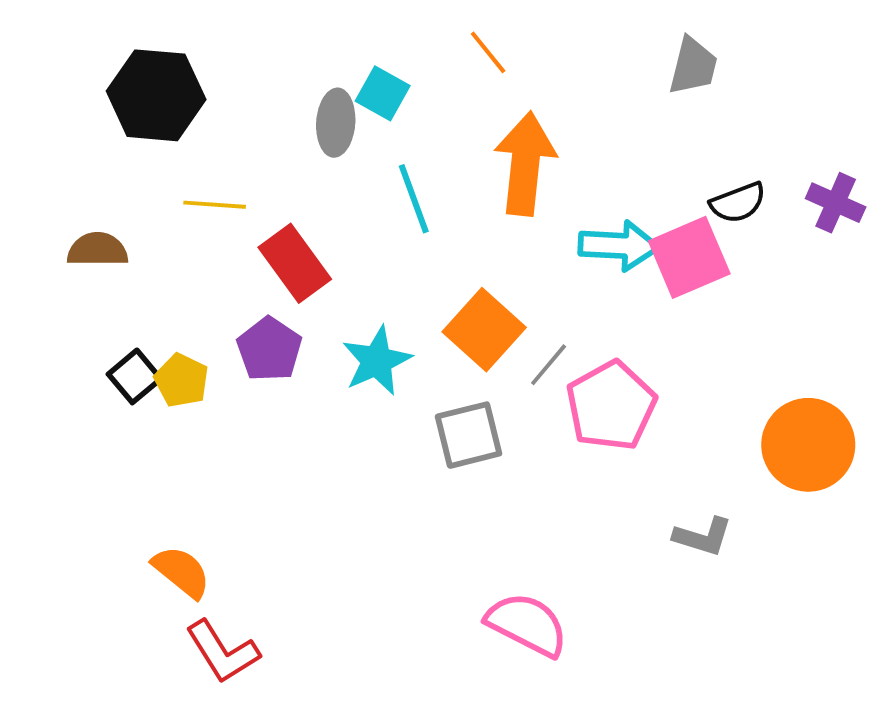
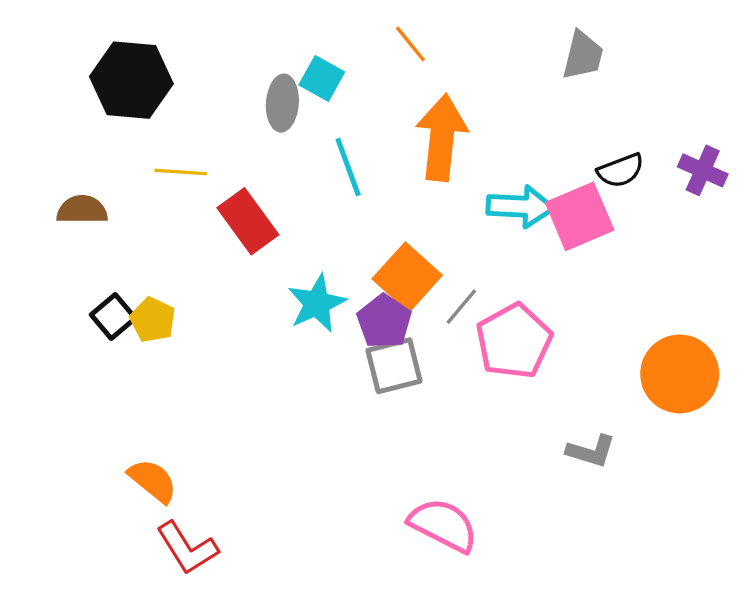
purple pentagon: (269, 349) -> (384, 321), moved

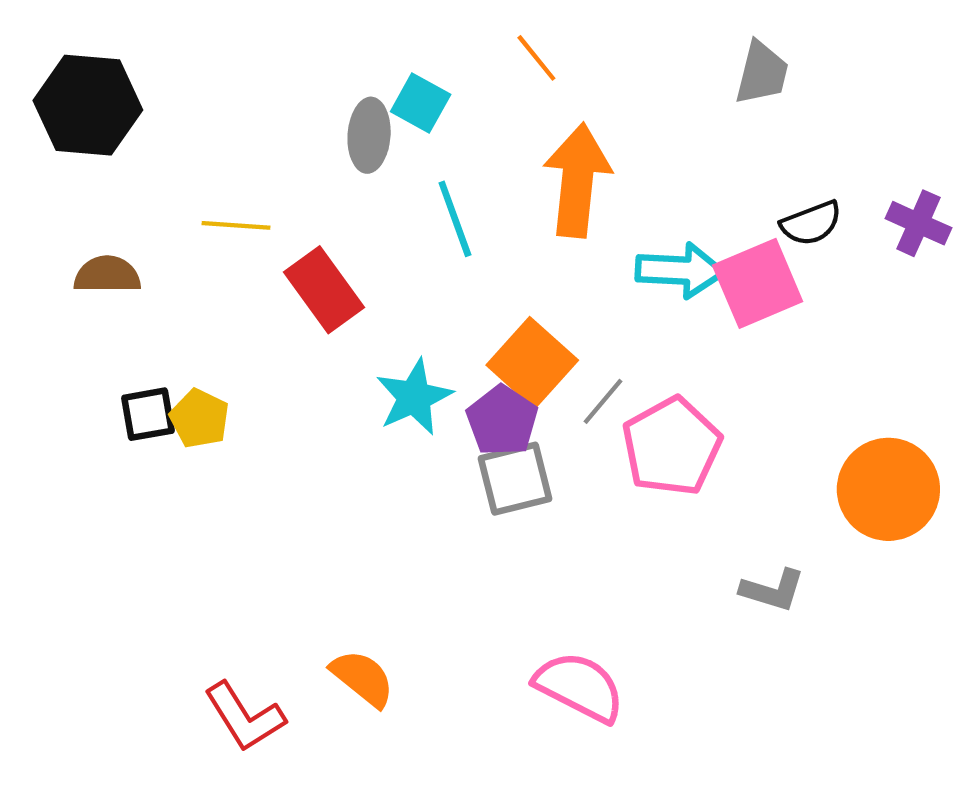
black hexagon: (131, 80) -> (88, 105), moved
black square: (113, 316) -> (148, 414), turned 30
orange semicircle: (153, 481) -> (363, 678), moved

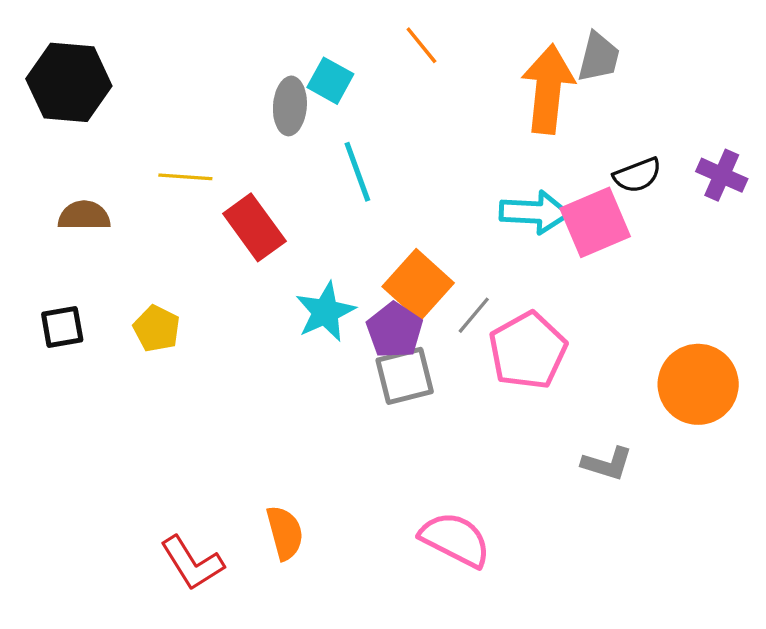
orange arrow: (577, 180) -> (548, 89), moved
black square: (148, 414) -> (62, 327), moved
orange semicircle: (363, 678) -> (285, 533), turned 36

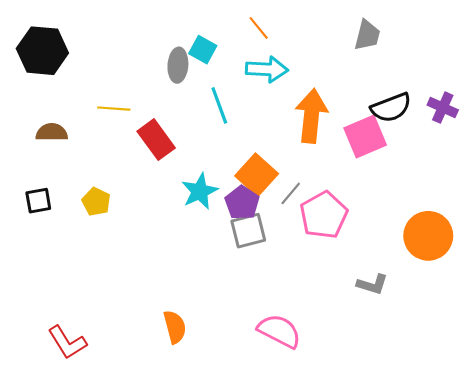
orange arrow: (548, 89) -> (311, 116), moved
black semicircle: (637, 175) -> (391, 108), size x1.4
cyan arrow: (534, 212) -> (267, 69), moved
red L-shape: (192, 563) -> (67, 342), moved

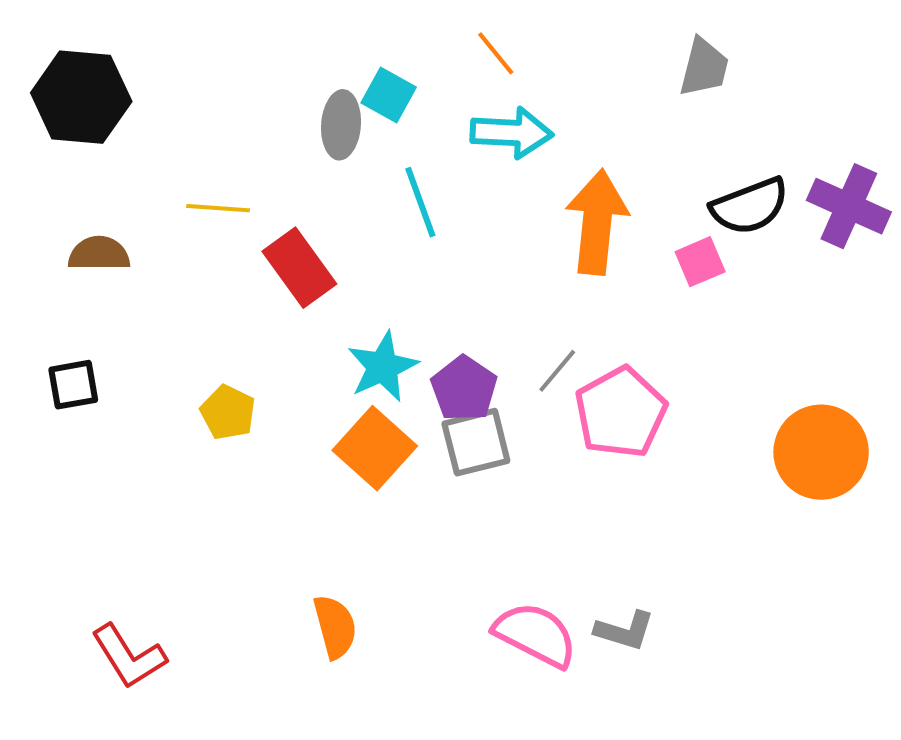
purple cross: (443, 108) -> (849, 206), size x1.4
pink square: (365, 137) -> (700, 262), size x0.6
orange square: (257, 175) -> (375, 448), moved
yellow pentagon: (96, 202) -> (228, 412), moved
gray L-shape: (372, 284) -> (625, 631), moved

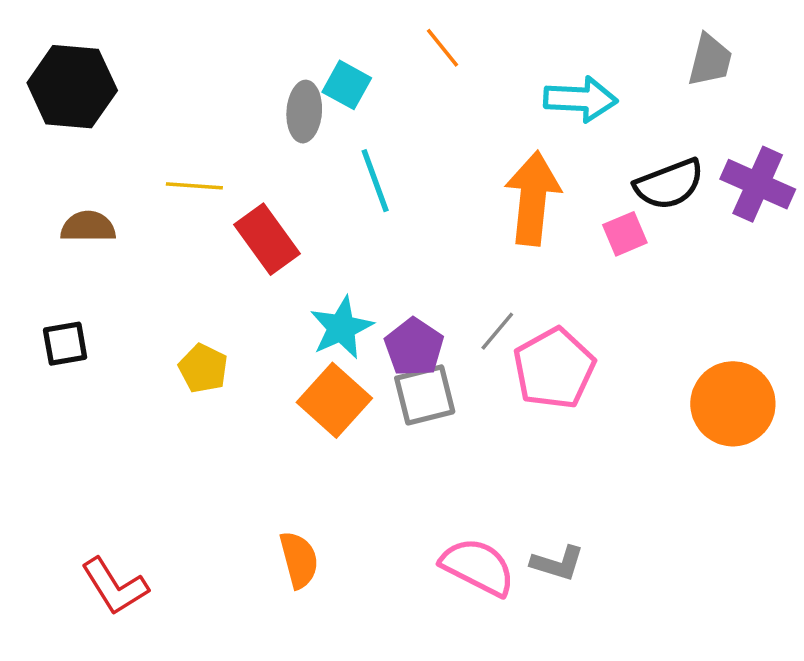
gray trapezoid: (704, 67) -> (710, 60), moved
cyan arrow: (512, 133) -> (581, 99), moved

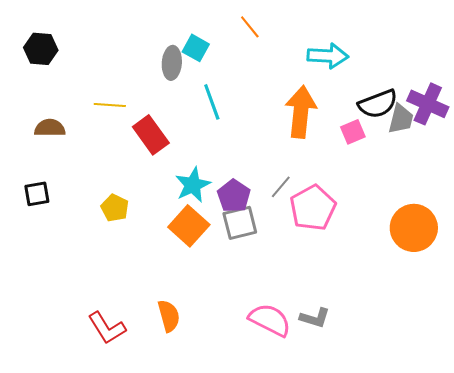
gray trapezoid: (710, 60) -> (401, 119), moved
black hexagon: (72, 87) -> (41, 49), size x0.7
red L-shape: (115, 586) -> (107, 328), moved

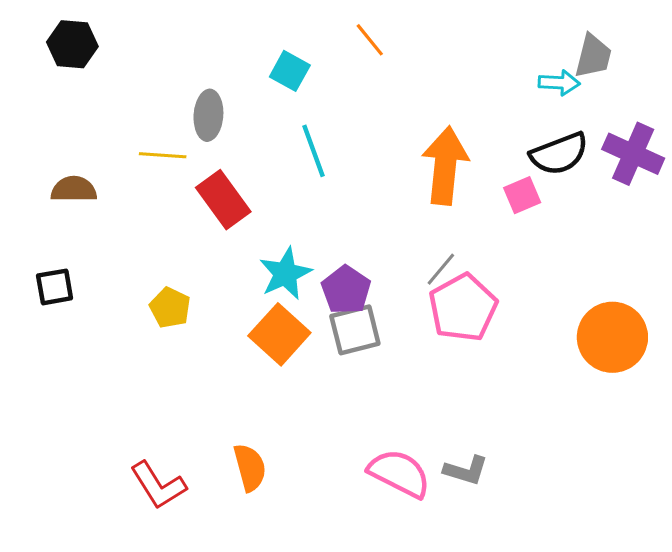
black hexagon: (41, 49) -> (72, 44), moved
cyan arrow: (328, 56) -> (559, 83), moved, size x0.7
gray ellipse: (172, 63) -> (208, 115), moved
gray trapezoid: (401, 119) -> (593, 56), moved
gray line: (281, 187) -> (441, 269), moved

